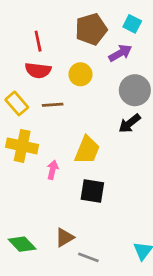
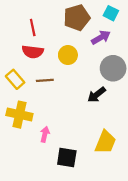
black arrow: (130, 123) -> (97, 95), moved
yellow trapezoid: (87, 150) -> (105, 142), moved
black square: (92, 191) -> (67, 157), moved

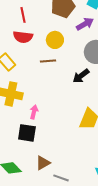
brown line: (45, 80) -> (48, 61), moved
black square: (67, 157) -> (27, 133), moved

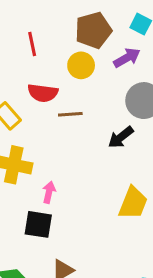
red semicircle: (23, 37) -> (43, 93), moved
yellow circle: (55, 40) -> (81, 65), moved

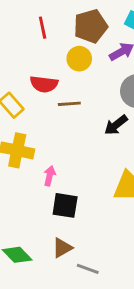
red line: (32, 44) -> (43, 28), moved
black square: (38, 224) -> (65, 205), moved

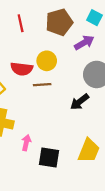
yellow circle: (79, 59) -> (47, 61), moved
black square: (65, 205) -> (49, 157), moved

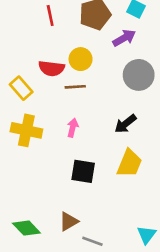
black arrow: (80, 102) -> (125, 124), moved
pink arrow: (26, 143) -> (73, 128), moved

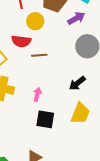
yellow circle: (81, 59) -> (35, 21), moved
pink arrow: (73, 128) -> (37, 94), moved

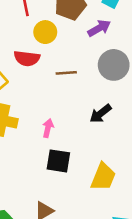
brown line: (39, 55) -> (66, 73), moved
yellow trapezoid: (80, 113) -> (103, 177), moved

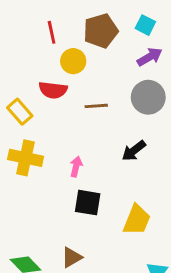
purple arrow: (99, 28) -> (150, 57), moved

